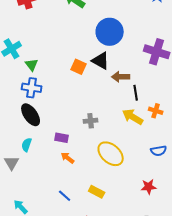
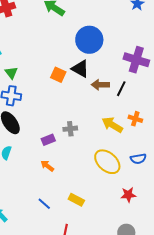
black line: (136, 93) -> (121, 89), moved, turned 35
purple rectangle: (62, 138) -> (48, 140), moved, turned -32
yellow ellipse: (111, 154) -> (107, 162), moved

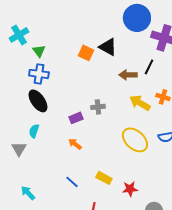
blue circle: (89, 40) -> (137, 18), moved
brown arrow: (100, 85) -> (128, 75), moved
red star: (128, 195) -> (130, 189), moved

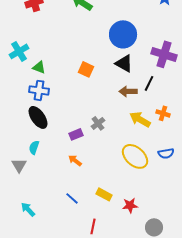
blue circle: (137, 18) -> (123, 34), moved
black triangle: (108, 47) -> (124, 63), moved
green triangle: (39, 51) -> (39, 67), turned -32
gray cross: (98, 107) -> (98, 123), turned -32

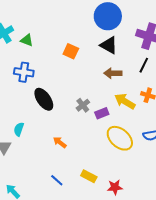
green triangle: (39, 67) -> (27, 40), moved
black line: (149, 83) -> (144, 65), moved
black ellipse: (38, 117) -> (44, 99), moved
purple rectangle: (76, 134) -> (102, 113), moved

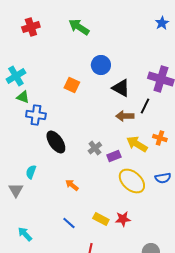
blue circle: (108, 16) -> (101, 65), moved, size x0.7
green triangle: (27, 40) -> (23, 97), moved
orange square: (71, 51) -> (72, 85), moved
black line: (144, 65) -> (145, 106), moved
red star: (115, 187) -> (123, 219), moved

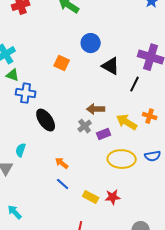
brown arrow: (125, 116) -> (96, 109), moved
yellow ellipse: (132, 181) -> (122, 159), turned -40
blue line: (69, 223) -> (63, 184), moved

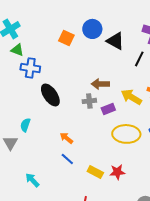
blue circle: (91, 43) -> (92, 29), moved
gray cross: (85, 126) -> (89, 101), turned 32
cyan arrow: (15, 212) -> (32, 180), moved

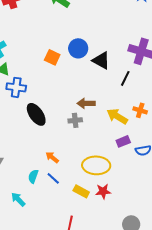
purple rectangle: (108, 109) -> (123, 141), moved
cyan semicircle: (25, 125) -> (33, 176), moved
yellow ellipse: (126, 134) -> (96, 165), moved

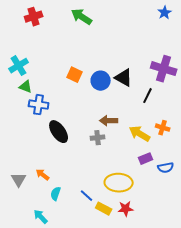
blue circle: (78, 48) -> (101, 81), moved
orange arrow: (52, 157) -> (43, 175), moved
blue line: (53, 178) -> (87, 196), moved

